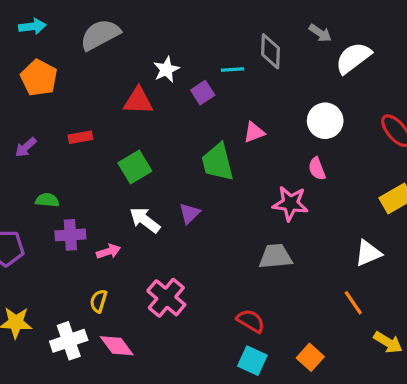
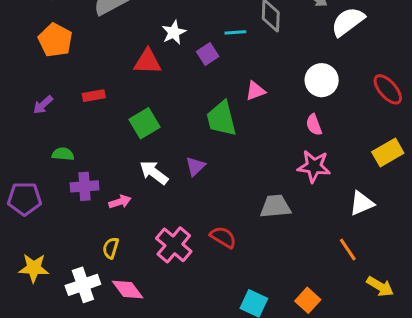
pink star: (290, 203) -> (314, 166), moved
red semicircle: (251, 321) -> (223, 237), moved

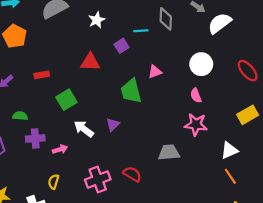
white star: (174, 32) -> (97, 20), moved
red triangle: (148, 62) -> (90, 62), moved
green square: (145, 123) -> (66, 100), moved
pink cross: (174, 245) -> (98, 180), turned 30
orange line: (348, 249) -> (230, 176), moved

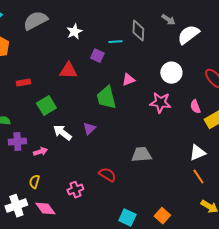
purple square: (121, 46) -> (97, 56), turned -32
pink semicircle: (196, 95) -> (195, 107), moved
pink star: (196, 125) -> (160, 103), moved
pink cross: (98, 180) -> (75, 190), moved, size x0.7

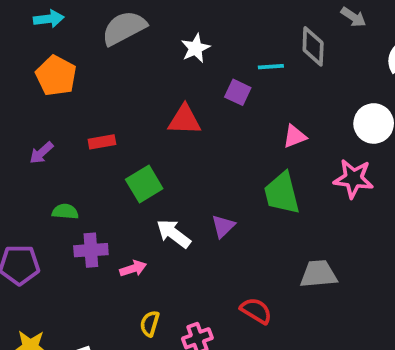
gray arrow: (168, 20) -> (353, 17), moved
green trapezoid: (106, 98) -> (282, 193), moved
yellow semicircle: (34, 182) -> (150, 324), moved

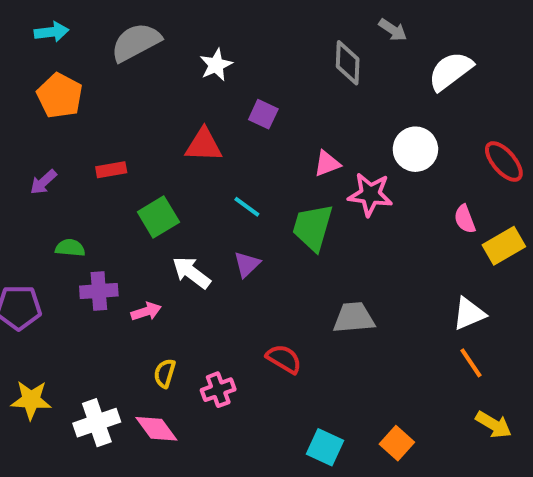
cyan line: (271, 67) -> (247, 207), moved, turned 40
pink star: (353, 179) -> (370, 194), moved
green trapezoid: (282, 193) -> (313, 227), turned 30

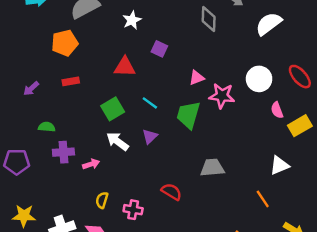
orange pentagon: (60, 96) -> (65, 43), moved, turned 30
white circle: (415, 149) -> (259, 79), moved
green square: (158, 217) -> (113, 109), moved
orange line: (471, 363) -> (263, 199), moved
pink cross: (218, 390) -> (133, 210), turned 30

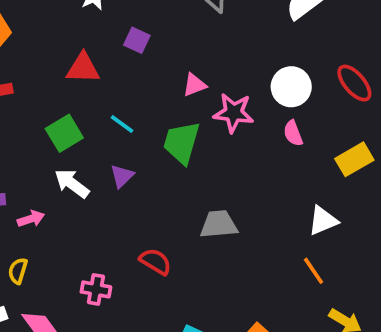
pink semicircle: (277, 110) -> (293, 133), moved
orange line: (263, 199) -> (313, 271), moved
yellow semicircle: (102, 200) -> (18, 271), moved

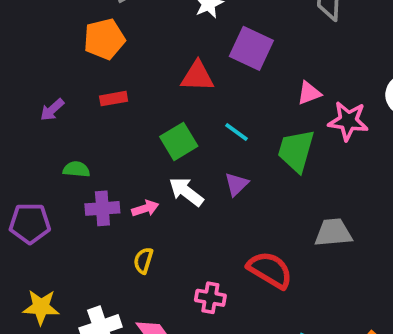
purple square: (137, 40) -> (251, 48), size x1.6
pink arrow: (31, 219) -> (145, 208), moved
red semicircle: (155, 262) -> (270, 270), size x1.4
yellow semicircle: (18, 271) -> (143, 261), moved

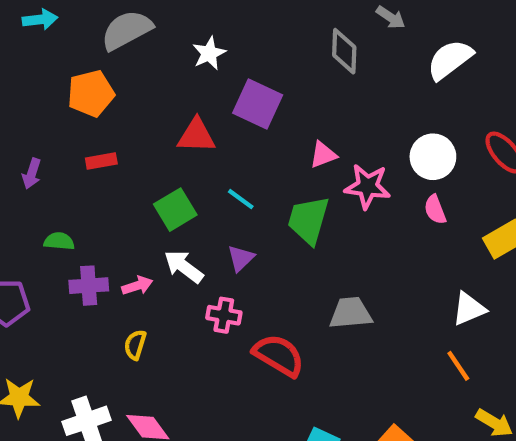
purple arrow: (52, 110) -> (32, 174), turned -30
pink cross: (210, 298) -> (224, 315), moved

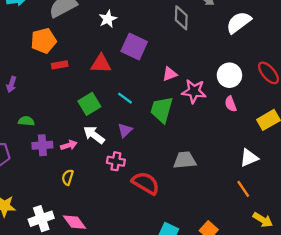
red rectangle: (101, 161) -> (60, 65), moved

